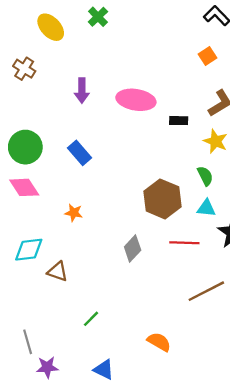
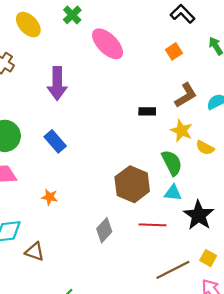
purple arrow: (82, 91) -> (57, 83), size x1.4
pink ellipse: (136, 100) -> (108, 44), moved, turned 36
green semicircle: (205, 176) -> (172, 163), size x1.4

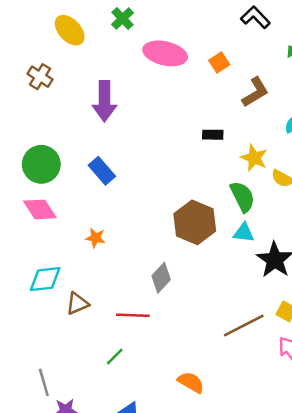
pink ellipse: (108, 44) -> (165, 53), turned -32
orange square: (174, 51) -> (219, 62), moved
brown L-shape: (186, 95) -> (255, 92), moved
red line: (153, 225) -> (133, 315), moved
brown triangle: (35, 252) -> (77, 304), turned -42

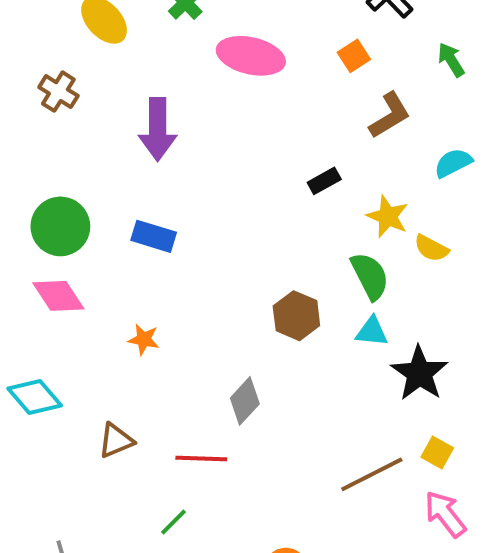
orange square: (219, 62) -> (354, 56), moved
black rectangle: (213, 135) -> (324, 181), turned -30
blue rectangle: (102, 171) -> (154, 236), turned -32
brown hexagon: (195, 222) -> (296, 316), size x0.7
cyan diamond: (45, 279) -> (35, 397), moved, turned 56

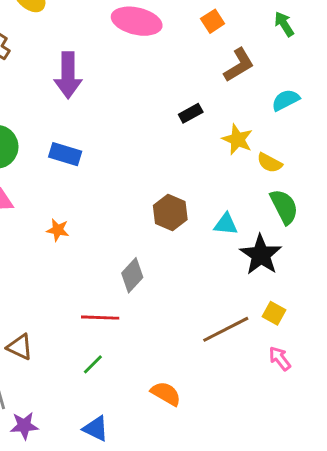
green semicircle: (370, 276) -> (284, 207), moved
brown triangle: (116, 441) -> (20, 347), moved, turned 48
pink arrow: (445, 514) -> (280, 359), size x0.7
green line: (173, 522) -> (93, 364), moved

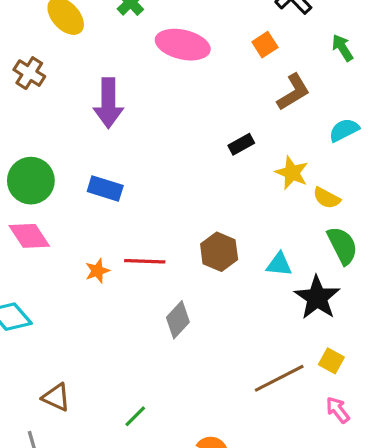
orange star: (58, 230) -> (97, 271), turned -30
red line: (100, 318) -> (145, 261), moved

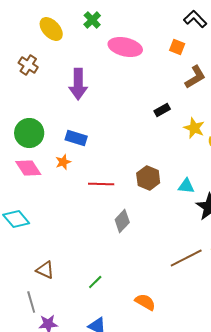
orange square: (265, 45) -> (177, 47), turned -35
orange star: (97, 271) -> (63, 162), moved

